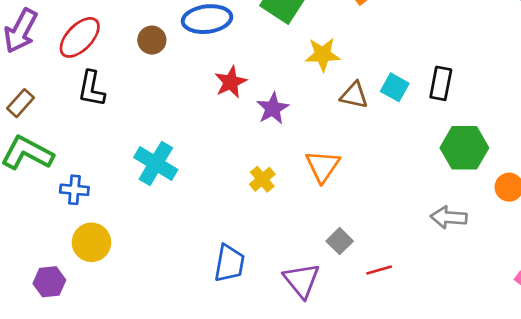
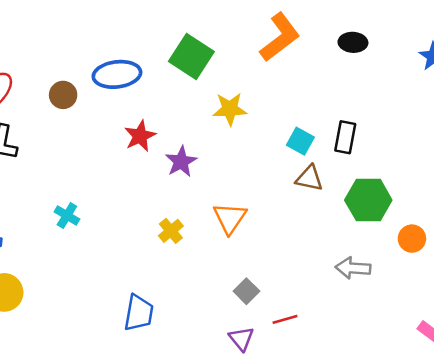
brown triangle: (354, 95) -> (309, 178), moved
cyan cross: (156, 164) -> (67, 215), size x0.6
purple triangle: (302, 280) -> (241, 339), moved, size x0.7

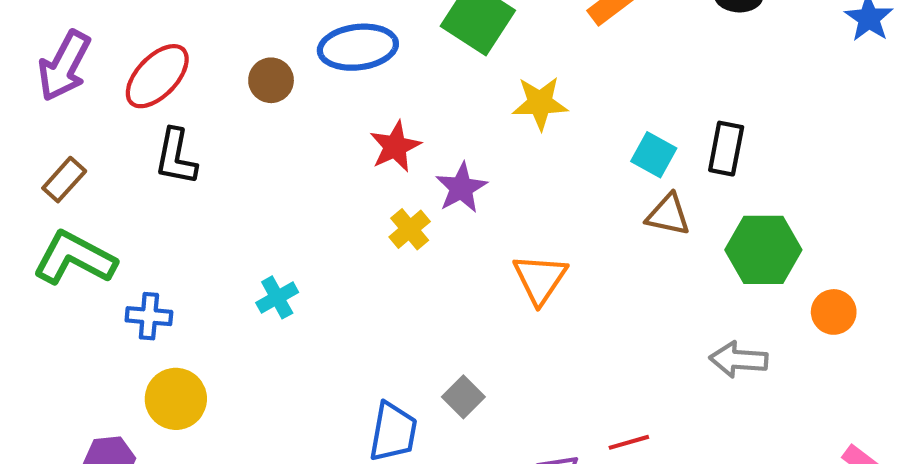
cyan cross: (67, 215) -> (277, 297), moved, turned 30
yellow cross: (171, 231) -> (410, 229), moved
gray square: (246, 291) -> (463, 397), moved

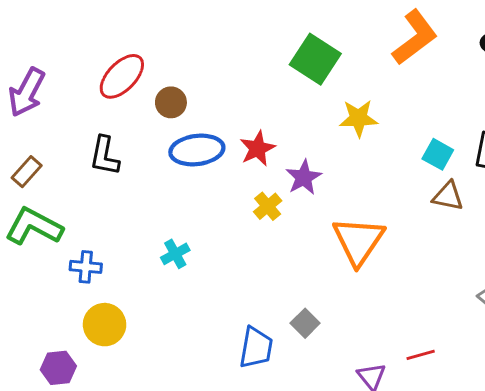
blue ellipse: (358, 47) -> (197, 150), moved
red ellipse: (157, 76) -> (122, 76), moved
orange triangle: (540, 279) -> (358, 241), size x1.4

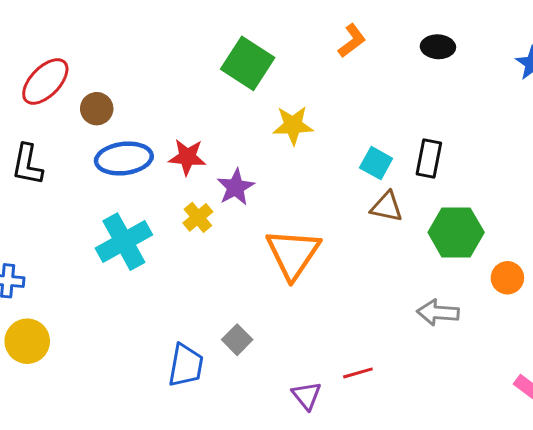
orange L-shape: (415, 37) -> (352, 41), size x0.6
red star: (257, 149) -> (187, 157), turned 30
cyan cross: (175, 254) -> (124, 242), moved, size x1.8

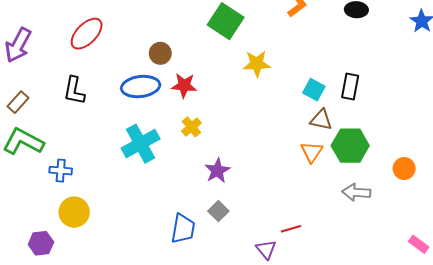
brown circle: (97, 109) -> (160, 53), moved
purple star: (236, 187) -> (217, 171), moved
green hexagon: (456, 232) -> (350, 146), moved
orange triangle: (293, 254) -> (312, 152), moved, size x0.6
red line: (358, 373) -> (291, 229), moved

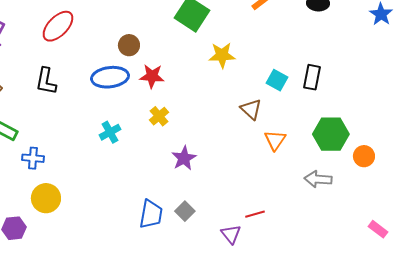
brown triangle: (321, 120) -> (251, 109), moved, turned 30
cyan cross: (141, 144) -> (110, 132), size x0.6
green hexagon: (350, 146) -> (331, 134), moved
gray square: (218, 211) -> (185, 211), moved

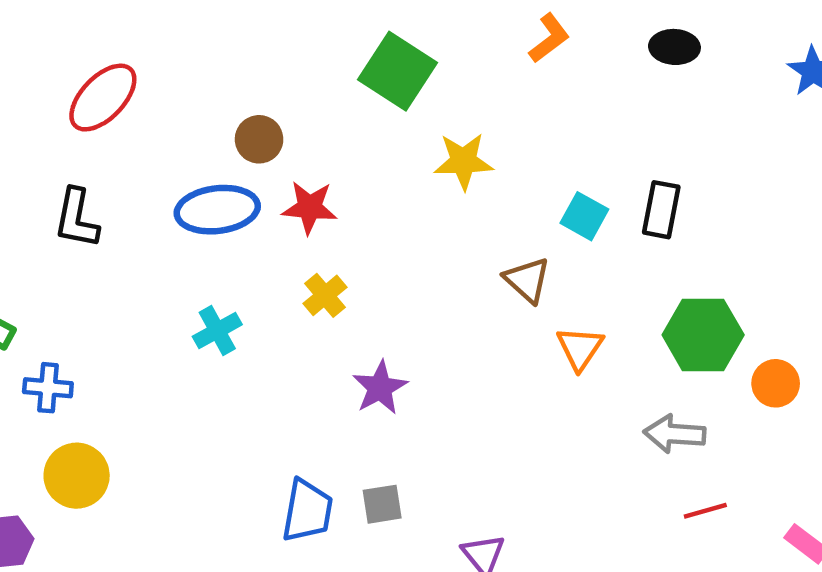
gray square: (185, 211) -> (382, 504), turned 36
red line: (255, 214) -> (705, 511), moved

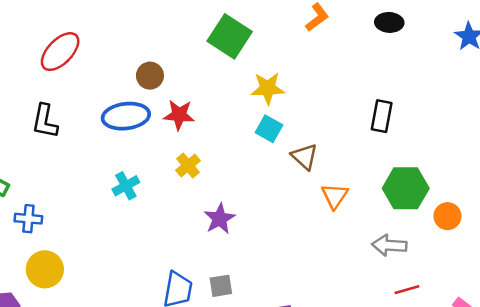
cyan square: (584, 216) -> (269, 129), moved

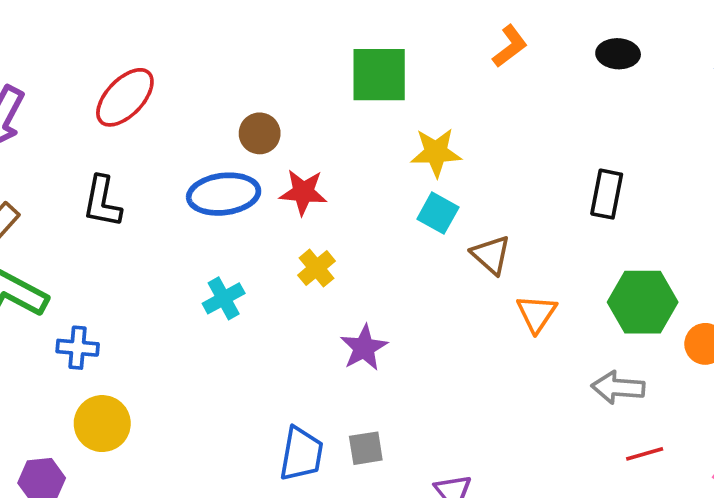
green square: (230, 36) -> (379, 75), turned -33

